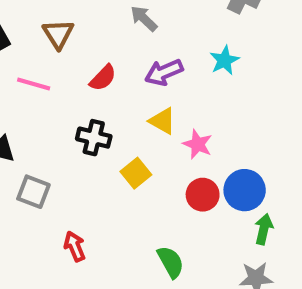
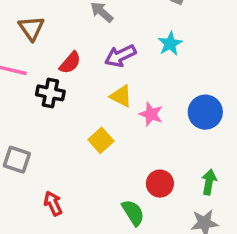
black cross: (94, 138) -> (50, 93), moved
blue circle: (245, 190) -> (205, 112), moved
red circle: (203, 195) -> (160, 184), moved

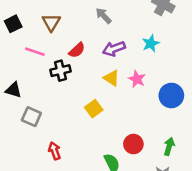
black cross: (50, 93) -> (60, 71), turned -30
pink star: (151, 114) -> (137, 79), moved

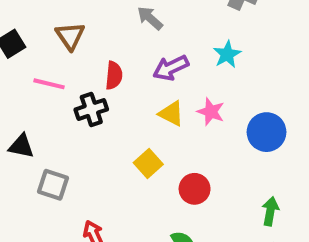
red semicircle: (77, 50) -> (114, 75), turned -36
red circle: (133, 144) -> (195, 189), moved

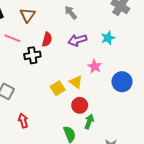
yellow triangle: (171, 114) -> (76, 82), moved
green arrow: (270, 211) -> (89, 122), moved

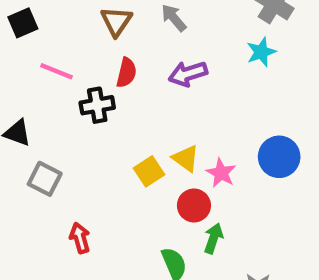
brown triangle: (28, 15) -> (116, 21), moved
cyan star: (108, 38) -> (261, 52), moved
pink star: (95, 66) -> (221, 173), moved

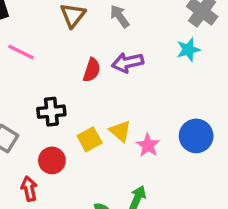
red semicircle: (126, 73) -> (92, 70), moved
black cross: (97, 105) -> (51, 112), moved
red circle: (194, 206) -> (52, 160), moved

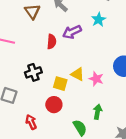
cyan star: (188, 50) -> (99, 20), moved
yellow square: (90, 139) -> (60, 84), turned -32
red circle: (52, 160) -> (54, 105), moved

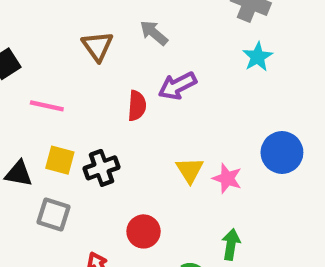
cyan star: (99, 20) -> (258, 57), moved
yellow triangle: (78, 74) -> (190, 170), turned 32
yellow square: (60, 84) -> (60, 160), moved

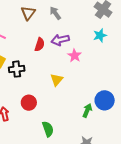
blue circle: (282, 153) -> (105, 100), moved
pink star: (227, 178) -> (75, 56), moved
green arrow: (231, 244) -> (87, 110), moved

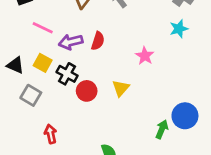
purple arrow: (60, 40) -> (71, 42), moved
black cross: (17, 69) -> (67, 74), turned 35
red circle: (29, 103) -> (87, 91), moved

